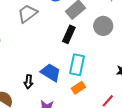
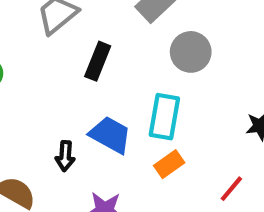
gray circle: (103, 26) -> (191, 52), moved
black rectangle: (69, 34) -> (98, 61), moved

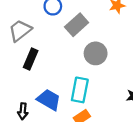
black rectangle: (98, 61) -> (31, 59), moved

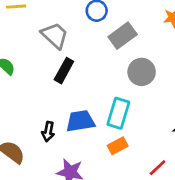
gray trapezoid: (20, 30) -> (55, 35), turned 75
blue trapezoid: (49, 100) -> (80, 121), turned -45

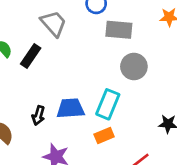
gray rectangle: (123, 36) -> (119, 30), turned 36
black rectangle: (64, 71) -> (31, 56), moved

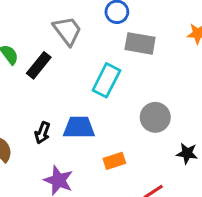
gray circle: (134, 67) -> (155, 117), moved
cyan rectangle: (108, 104) -> (106, 80), moved

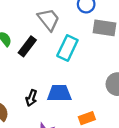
cyan rectangle: (106, 80) -> (67, 48), moved

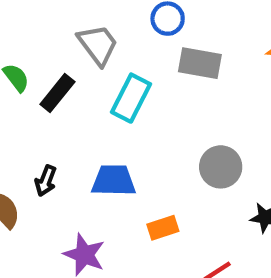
black arrow: (31, 98) -> (46, 181), moved

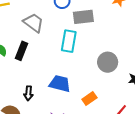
cyan rectangle: (131, 98) -> (69, 41), moved
blue trapezoid: (114, 181) -> (60, 84), turned 30

